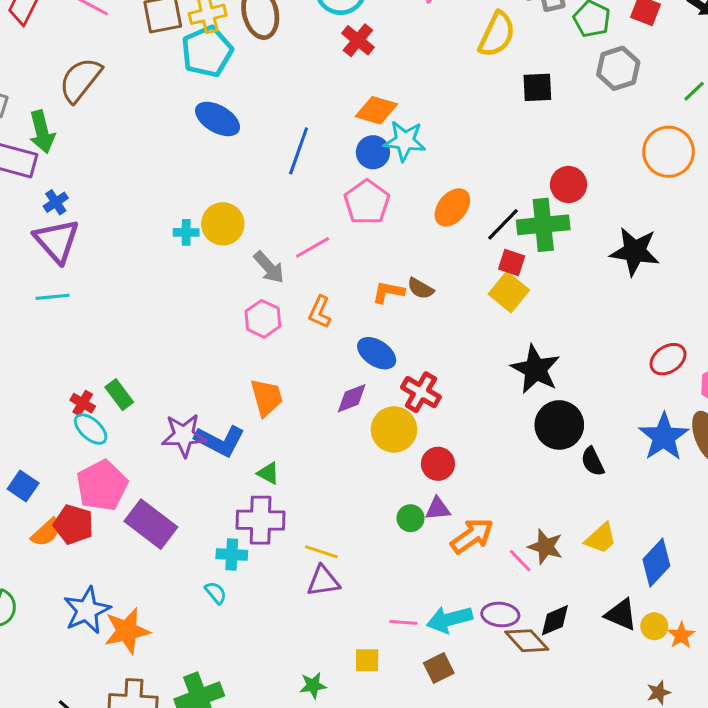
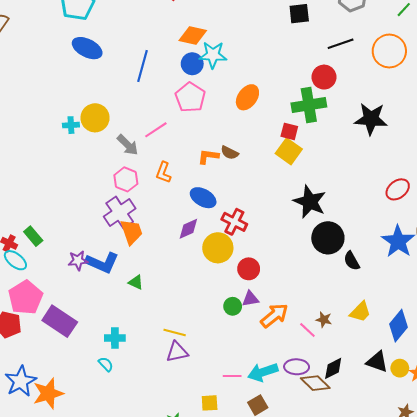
black line: (503, 224) -> (341, 44), moved, turned 30
purple star: (184, 435) -> (78, 261), size x0.7
purple cross: (261, 520) -> (120, 213), moved, turned -32
brown star: (545, 547) -> (324, 320), size x0.7

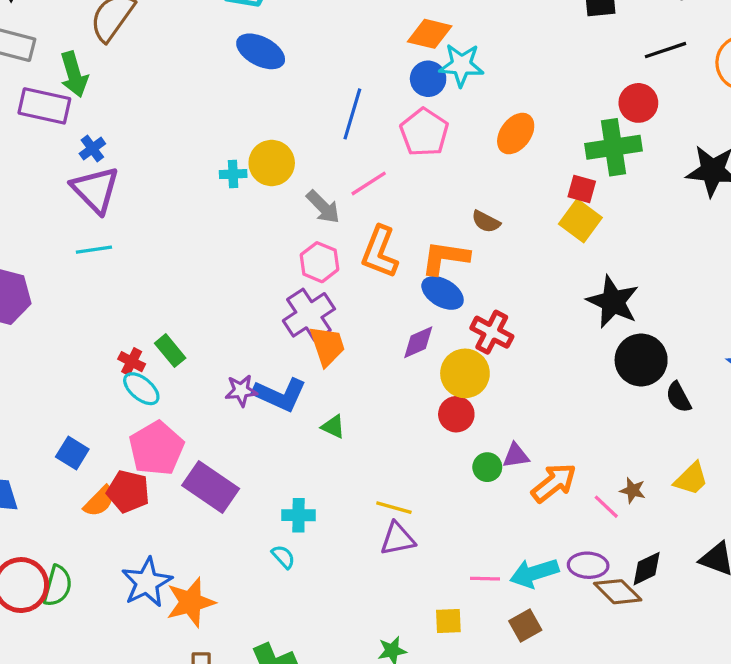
blue line: (143, 66) -> (352, 114), moved
orange L-shape: (208, 156) -> (445, 258), moved, size x1.4
orange L-shape: (163, 173) -> (380, 252), size x1.5
red circle: (249, 269) -> (456, 414), moved

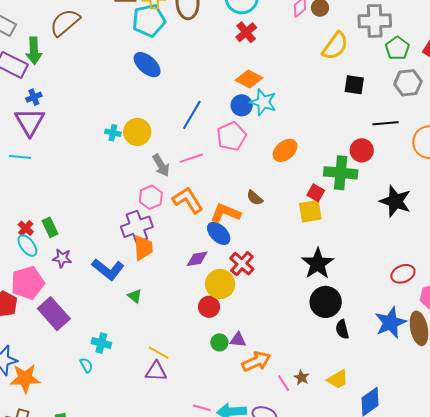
yellow square: (580, 221) -> (310, 211), turned 30
orange L-shape: (380, 252) -> (188, 200), turned 112
purple star: (241, 391) -> (62, 258), moved

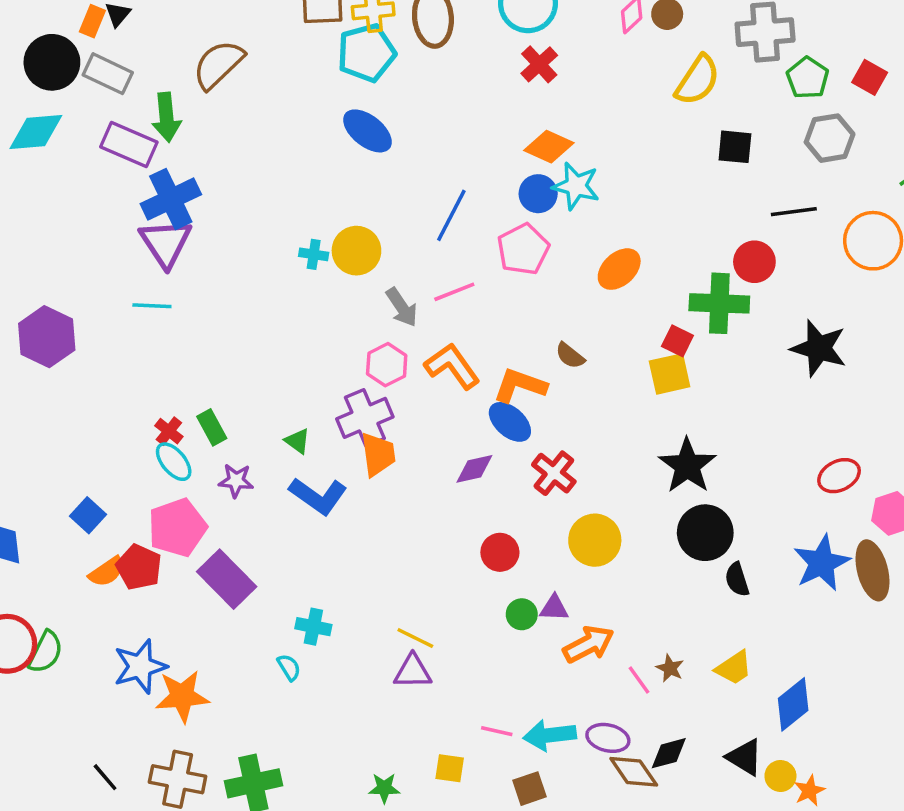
blue cross: (34, 97) -> (171, 199), size x2.0
yellow circle: (220, 284) -> (595, 540), moved
green triangle: (135, 296) -> (298, 441), moved

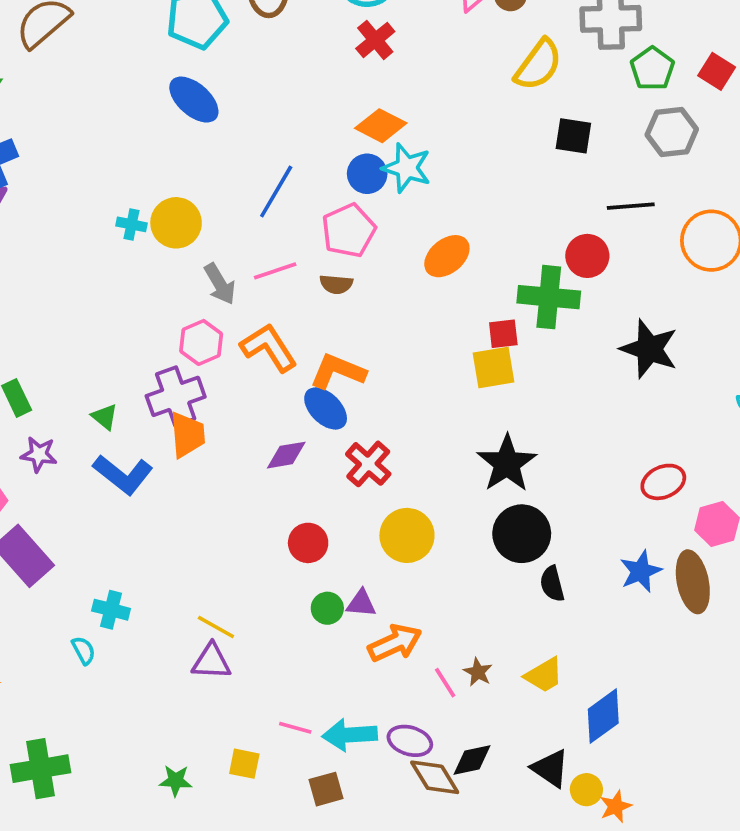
red square: (677, 341) -> (503, 334), turned -36
brown semicircle: (570, 356) -> (336, 284), moved, turned -36
blue star: (822, 563) -> (641, 571), size x0.7

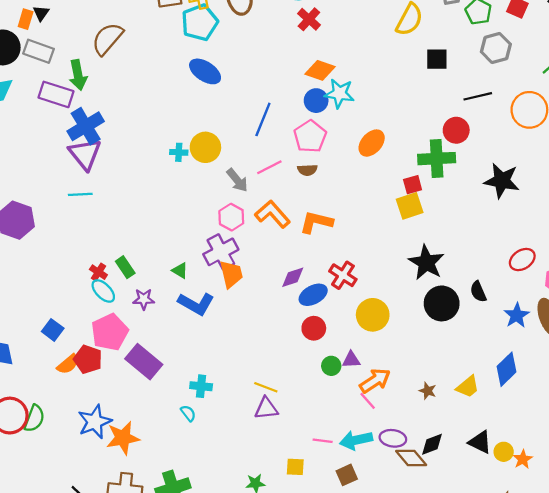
blue ellipse: (326, 408) -> (313, 295), moved, turned -64
black semicircle: (552, 584) -> (478, 292), moved
pink line: (445, 683) -> (368, 401), moved
blue diamond: (603, 716) -> (506, 369), moved

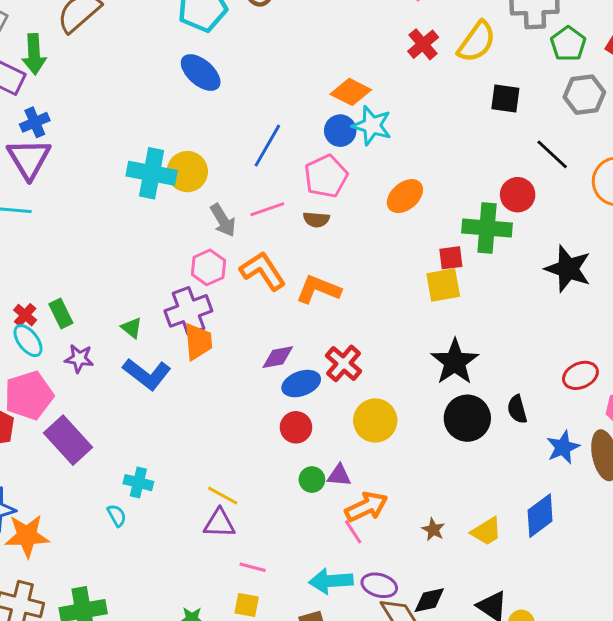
red cross: (309, 19) -> (423, 44), moved
black line: (478, 96) -> (552, 154), turned 48
blue cross: (86, 126) -> (35, 122), size x0.6
cyan cross: (179, 152) -> (152, 173), size x2.0
pink line: (323, 441) -> (253, 567), moved

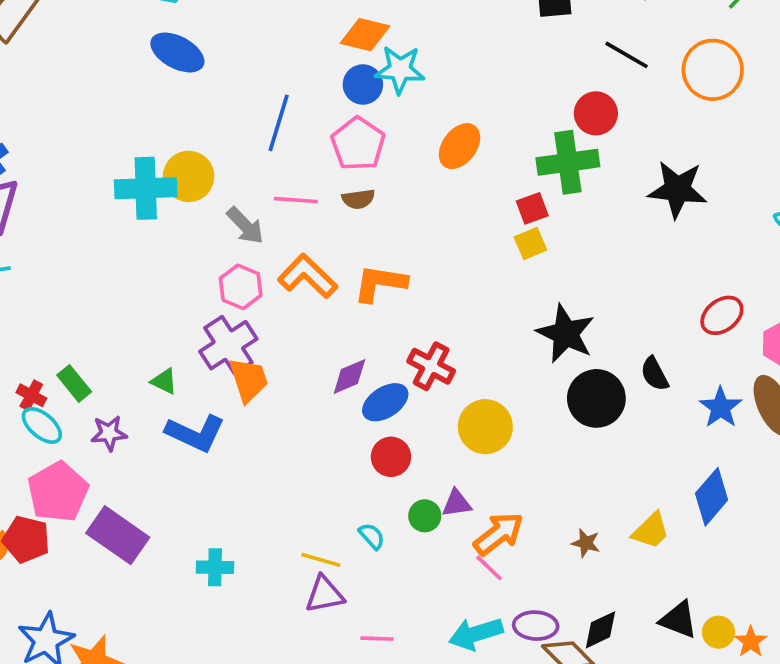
pink line: (267, 209) -> (296, 200), turned 36
yellow square: (443, 285) -> (530, 243), size x0.7
cyan semicircle: (117, 515) -> (372, 536), moved

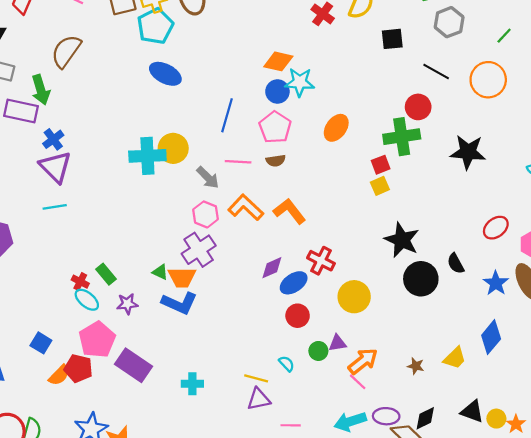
orange L-shape: (380, 283) -> (290, 211), turned 44
orange trapezoid: (249, 380) -> (182, 277), moved, turned 108

